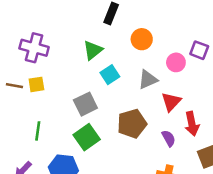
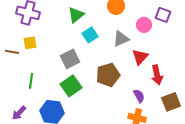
brown line: (14, 86) -> (12, 52), moved
purple semicircle: (169, 138) -> (139, 96), moved

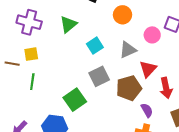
green triangle: (76, 15) -> (68, 24), moved
gray square: (70, 59) -> (99, 76), moved
brown pentagon: (108, 75) -> (129, 88), moved
green line: (31, 81) -> (32, 82), moved

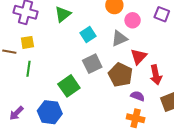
pink circle: (152, 35) -> (133, 20), moved
brown pentagon: (129, 88) -> (120, 75), turned -30
purple semicircle: (147, 110) -> (138, 96), turned -40

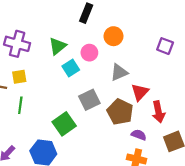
pink circle: (133, 20) -> (89, 53), moved
cyan square: (88, 34) -> (71, 68), moved

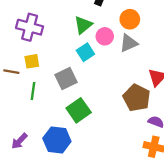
green triangle: (58, 46) -> (83, 25), moved
gray triangle: (119, 72) -> (129, 43), moved
gray square: (89, 100) -> (66, 78), moved

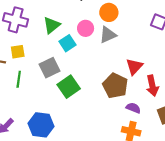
green triangle: (83, 25) -> (52, 25), moved
green square: (79, 110) -> (69, 87), moved

